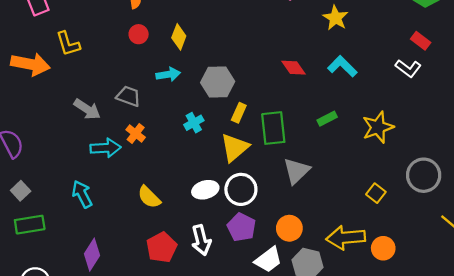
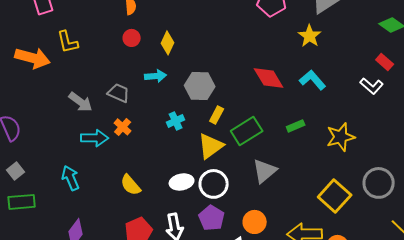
red diamond: (293, 68) -> (269, 78), size x1.4
green rectangle: (273, 128) -> (247, 131), turned 60
yellow square: (376, 193) -> (335, 196), size x1.8

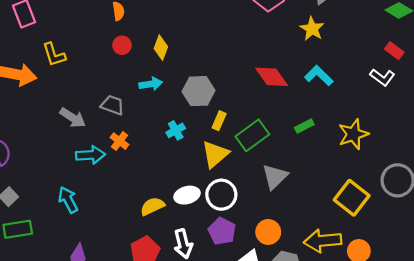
yellow semicircle: (131, 185) -> (152, 206), moved, turned 110

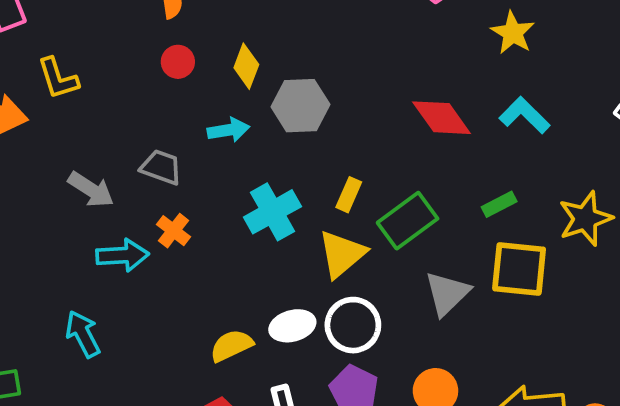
gray hexagon: (199, 91) -> (300, 106), moved
cyan cross: (176, 130) -> (272, 212), size x1.6
yellow square: (352, 198) -> (519, 269), moved, turned -32

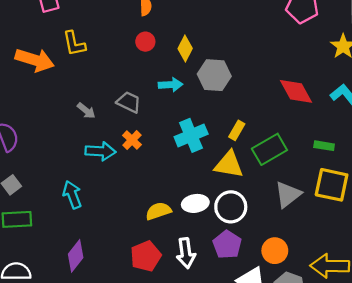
gray arrow: (91, 190) -> (86, 111), size x0.7
green rectangle: (499, 204) -> (324, 146), turned 30
yellow triangle: (342, 254) -> (229, 165), turned 44

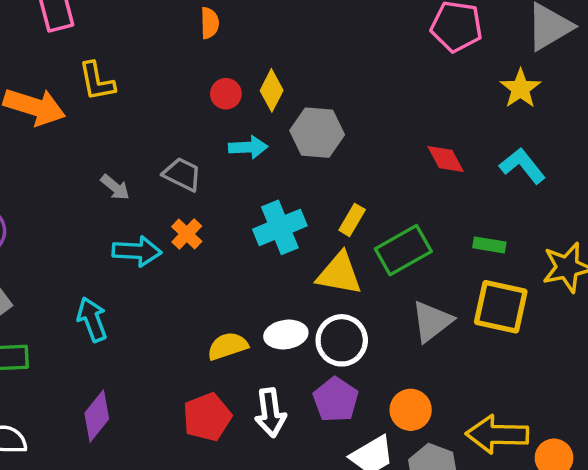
red circle: (145, 42) -> (226, 94), moved
red diamond: (296, 91) -> (446, 159), size x0.7

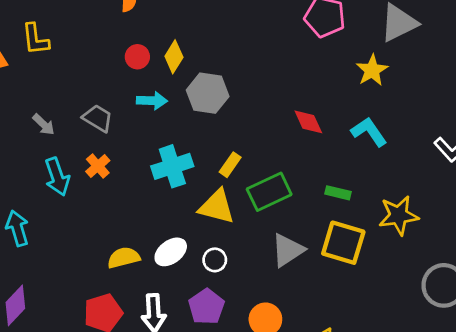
cyan arrow: (137, 251) -> (57, 177), turned 63
white ellipse: (286, 335) -> (171, 252), turned -32
white circle: (342, 340) -> (215, 260), size x0.6

